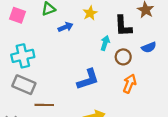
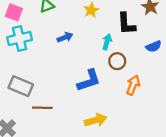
blue arrow: (66, 27) -> (65, 37), moved
cyan cross: (23, 56) -> (20, 38), moved
brown circle: (123, 57) -> (117, 61), moved

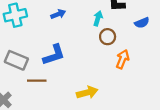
blue L-shape: (89, 80) -> (54, 55), moved

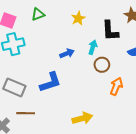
blue arrow: (58, 14) -> (67, 53), moved
brown line: (37, 81) -> (26, 113), moved

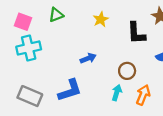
cyan arrow: (93, 47) -> (117, 93), moved

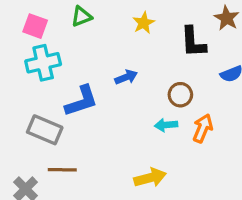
blue L-shape: (70, 90) -> (81, 101), moved
cyan arrow: (117, 93) -> (166, 125), turned -112

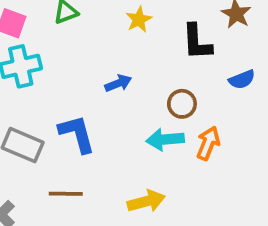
blue L-shape: (81, 101) -> (77, 134), moved, turned -87
cyan arrow: (166, 125) -> (165, 139), size x1.4
brown line: (62, 170) -> (66, 194), moved

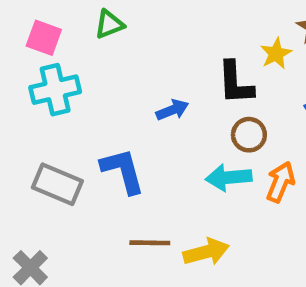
yellow star: (139, 20) -> (276, 54), moved
black L-shape: (197, 42) -> (235, 83), moved
brown line: (66, 194) -> (150, 243), moved

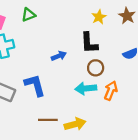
yellow star: (276, 54) -> (99, 17), moved

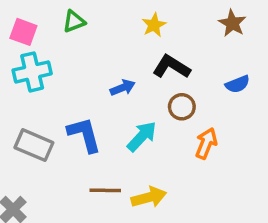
yellow star: (99, 17) -> (154, 25), moved
black L-shape: (89, 43) -> (171, 67), turned 125
cyan arrow: (86, 88) -> (142, 136), moved, turned 138

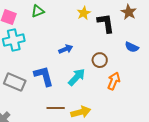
black L-shape: (171, 67) -> (106, 23), moved, turned 50
blue semicircle: (238, 84) -> (132, 47), turned 48

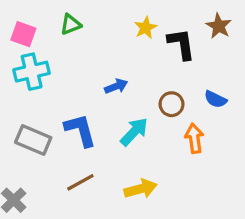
blue semicircle: (132, 47) -> (215, 99), moved
orange arrow: (114, 81) -> (194, 138), turned -30
brown line: (56, 108) -> (80, 182), moved, turned -30

